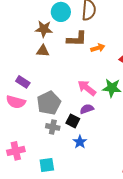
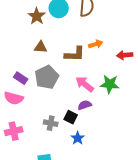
brown star: (44, 29) -> (37, 16), moved, turned 30
brown L-shape: (77, 39) -> (75, 54), moved
gray pentagon: (49, 103) -> (47, 77), moved
pink cross: (16, 151) -> (14, 131), moved

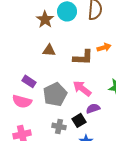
gray pentagon: (47, 77) -> (55, 94), moved
pink arrow: (85, 84) -> (82, 88), moved
black square: (71, 117) -> (79, 120), turned 32

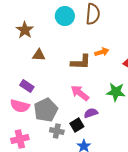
brown star: (45, 19) -> (25, 30), moved
brown triangle: (49, 50) -> (39, 55), moved
gray pentagon: (55, 94) -> (46, 110), moved

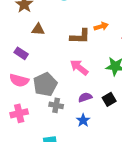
purple rectangle: (27, 86) -> (21, 53), moved
purple semicircle: (91, 113) -> (85, 97), moved
black square: (77, 125) -> (109, 99), moved

